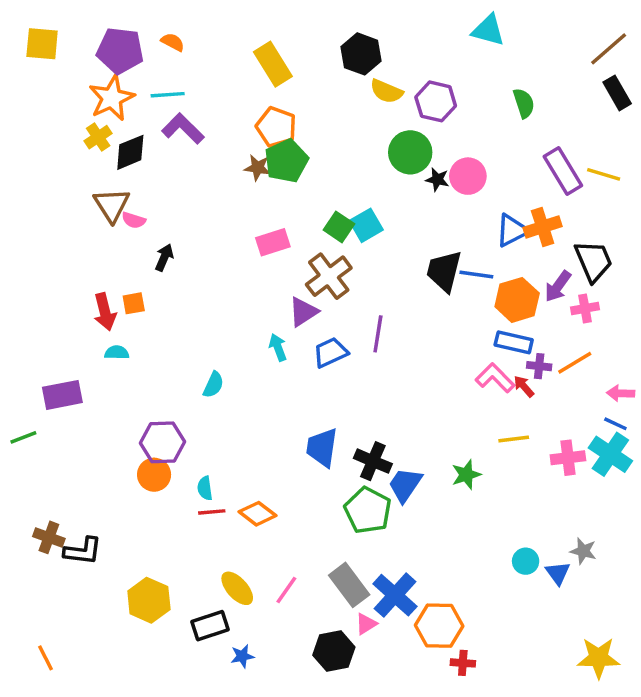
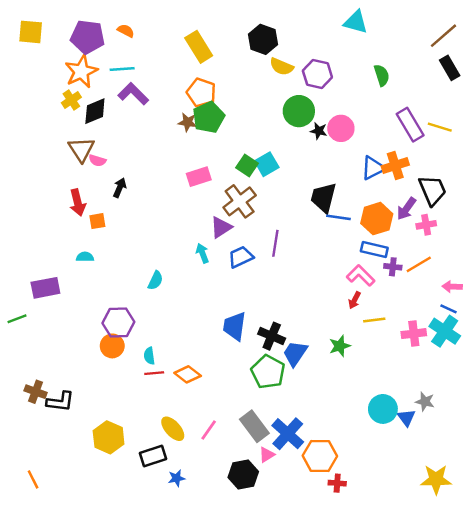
blue line: (476, 274) -> (338, 217), moved
red arrow: (105, 312) -> (78, 203), moved
red arrow: (524, 386) -> (354, 300), moved, turned -112
cyan circle: (526, 561) -> (383, 409), size x1.5

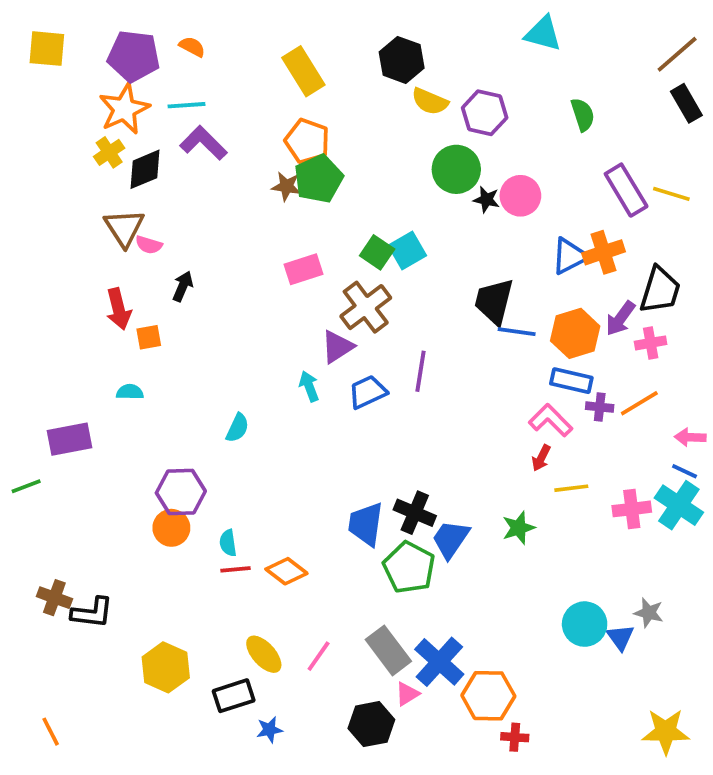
black trapezoid: (432, 190) -> (660, 290), turned 40
blue trapezoid: (235, 326) -> (366, 524), moved

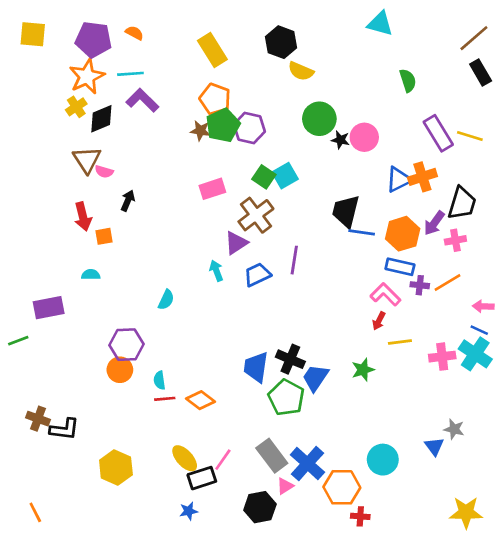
purple hexagon: (485, 113) -> (249, 128), moved
cyan circle: (585, 624) -> (383, 460), moved
black rectangle: (234, 696) -> (202, 478), moved

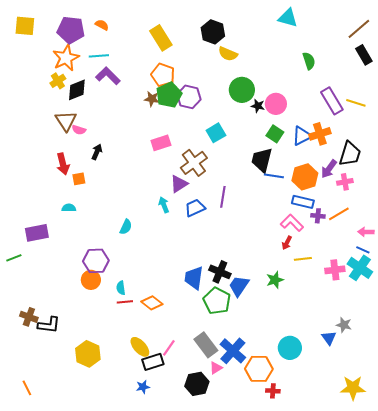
green square: (264, 177) -> (275, 134), moved

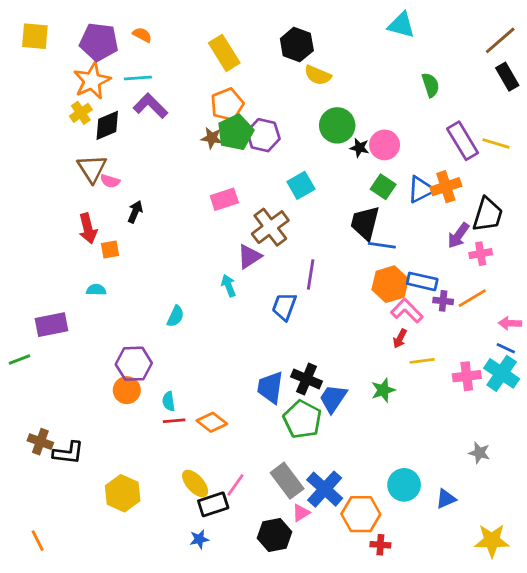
orange pentagon: (163, 75) -> (227, 104), turned 30
orange hexagon: (305, 177) -> (390, 284), moved
blue trapezoid: (195, 208) -> (284, 307), moved, turned -45
blue triangle: (329, 338) -> (446, 499), moved, turned 42

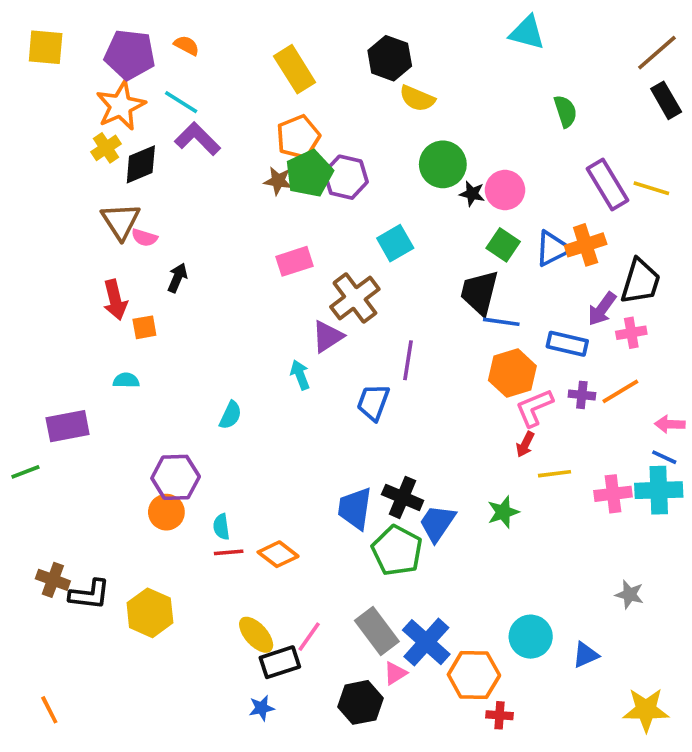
cyan line: (138, 78) -> (181, 102), turned 36
blue rectangle: (422, 281) -> (567, 344), moved
pink L-shape: (407, 311) -> (534, 408), turned -68
cyan cross: (502, 373) -> (659, 490), turned -36
yellow hexagon: (123, 493) -> (150, 613), moved

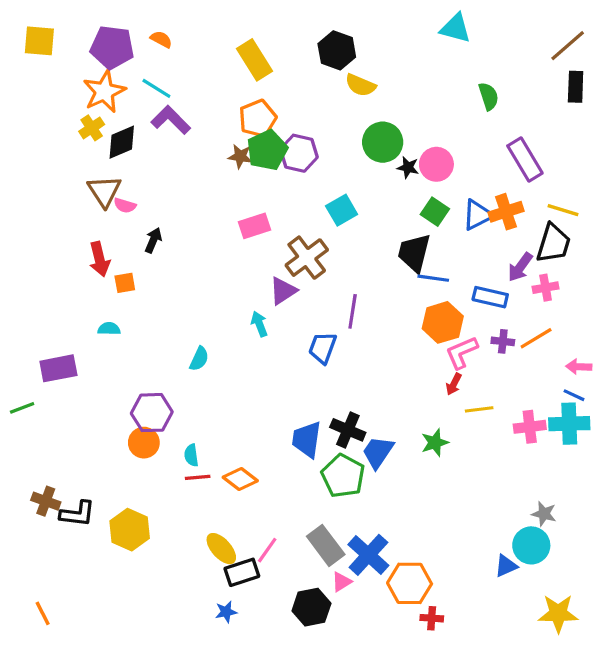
black rectangle: (666, 100) -> (576, 87), turned 32
yellow line: (651, 188) -> (563, 210), moved
cyan circle: (531, 637) -> (531, 545), moved

